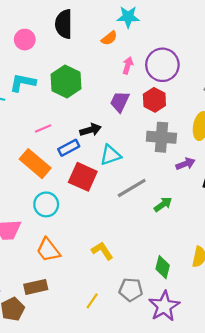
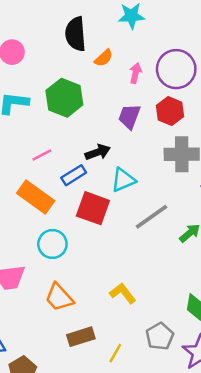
black semicircle: (64, 24) -> (76, 34), moved
orange semicircle: (109, 38) -> (104, 58), moved
brown rectangle: (36, 287) -> (81, 337), moved
gray pentagon: (131, 290) -> (160, 336), turned -30

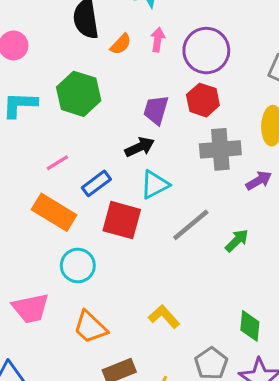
pink arrow: (136, 73) -> (158, 40), moved
black arrow: (98, 152) -> (140, 147), moved

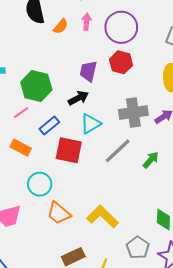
green hexagon: (79, 94) -> (36, 86), moved
gray cross: (220, 149) -> (133, 112), moved
orange rectangle: (54, 212) -> (21, 148), size x0.7
yellow L-shape: (164, 317) -> (103, 217), size x1.4
orange trapezoid: (90, 327) -> (59, 213), moved

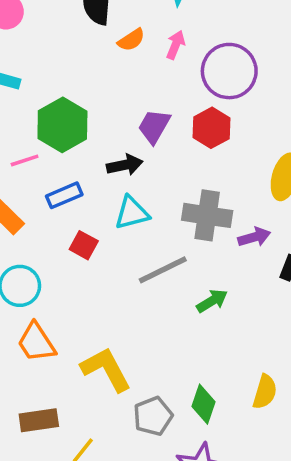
red square: (69, 150) -> (84, 245), size x0.6
gray pentagon: (138, 248) -> (153, 416), moved

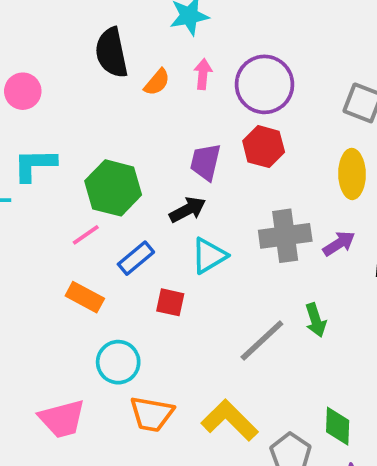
gray line: (163, 270) -> (262, 341), moved
green arrow: (212, 301) -> (316, 320), turned 120
orange trapezoid: (36, 342) -> (152, 414), turned -30

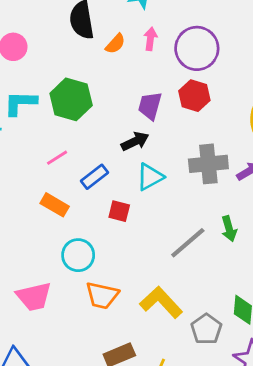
green hexagon: (113, 188) -> (71, 99), moved

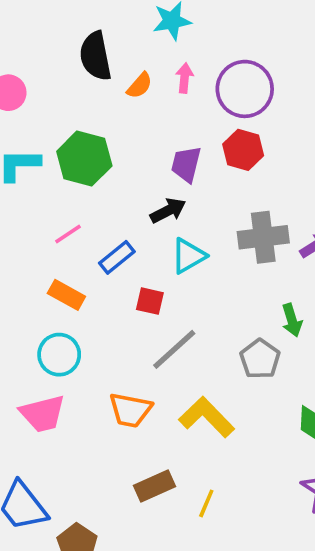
gray line: (188, 243) -> (174, 349), moved
cyan circle: (78, 255) -> (59, 355), moved
gray pentagon: (206, 329) -> (260, 359), moved

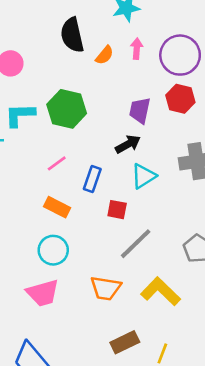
blue rectangle: (117, 257) -> (92, 179), turned -30

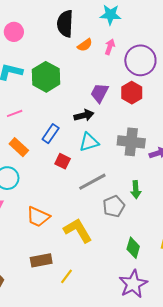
pink line: (57, 163) -> (15, 113), moved
gray line: (136, 244) -> (92, 182), moved

